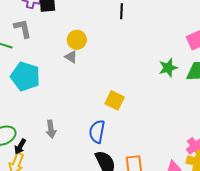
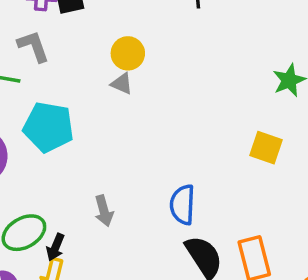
yellow square: (115, 100) -> (266, 148), moved

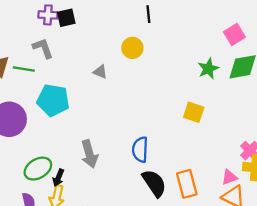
yellow circle: (128, 53) -> (132, 48), moved
gray arrow: (104, 211) -> (89, 154), size x1.4

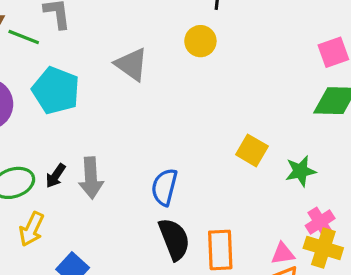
yellow circle: (132, 48) -> (200, 41), moved
green star: (208, 69) -> (301, 171), moved
gray triangle: (100, 72) -> (131, 64), size x1.6
black arrow: (58, 178) -> (56, 176), moved

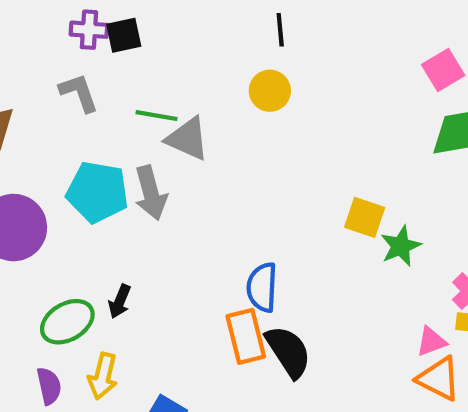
green line: (24, 37) -> (157, 116), moved
green star: (301, 171) -> (401, 246), moved
gray arrow: (91, 178) -> (151, 193), moved
orange rectangle: (220, 250) -> (246, 336), moved

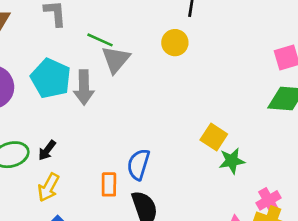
gray triangle: (188, 139) -> (116, 59), turned 32
orange rectangle: (246, 336) -> (109, 184), moved, size x0.7
yellow arrow: (103, 376) -> (48, 187), moved

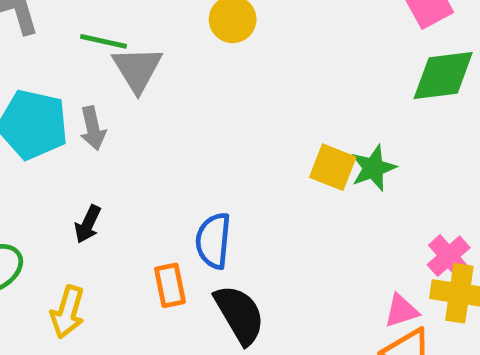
gray arrow: (84, 87) -> (93, 128), size x0.7
black arrow: (47, 150) -> (88, 224), moved
green star: (232, 161) -> (373, 168), moved

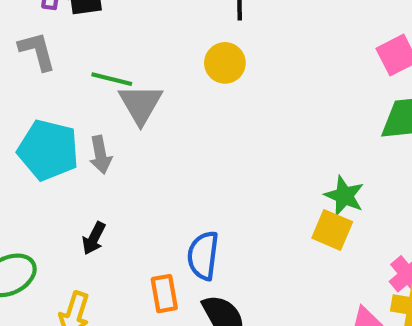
yellow square: (333, 167) -> (332, 230), moved
green star: (373, 168) -> (344, 196), turned -30

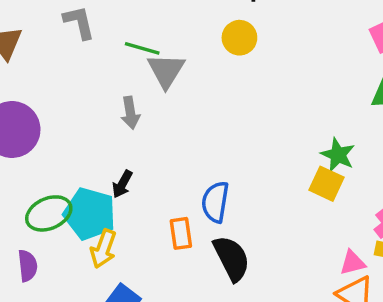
cyan pentagon: (48, 150) -> (90, 214), moved

